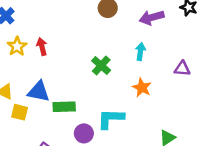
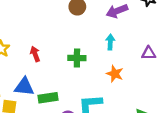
red arrow: (42, 47) -> (35, 54), moved
green cross: (101, 66) -> (77, 58), turned -35

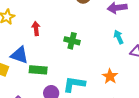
cyan arrow: (110, 42) -> (119, 37), moved, turned -40
orange star: (115, 74) -> (110, 76), moved

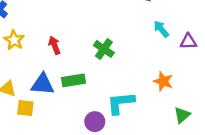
green cross: (72, 41) -> (104, 49), turned 35
green rectangle: (38, 70) -> (73, 80), moved

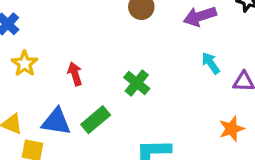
green rectangle: (73, 80) -> (96, 120), turned -35
orange star: (163, 81) -> (232, 129), moved, turned 30

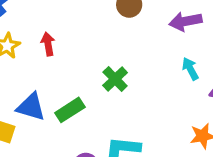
red arrow: (75, 74) -> (48, 44), moved

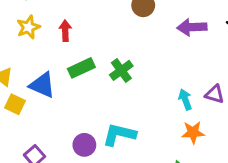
cyan arrow: (190, 69) -> (185, 100), moved
green rectangle: (70, 110) -> (81, 68), moved

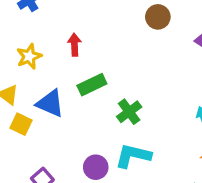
yellow star: (28, 27) -> (29, 56), moved
green cross: (121, 70) -> (129, 112), moved

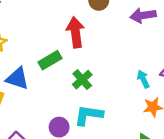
red arrow: (74, 45) -> (75, 32), moved, size x1.6

